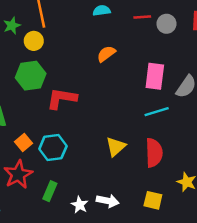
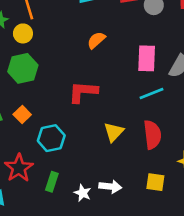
red L-shape: (62, 98) -> (83, 92), moved
orange square: (23, 143) -> (22, 114), moved

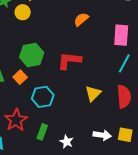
green hexagon: (23, 68) -> (32, 55), moved
cyan line: (151, 93) -> (124, 63), turned -42
white arrow: (110, 187) -> (102, 135), moved

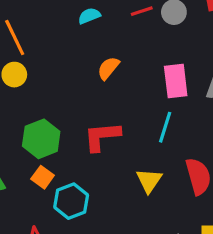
cyan line: (124, 63) -> (165, 127), moved
orange square: (20, 77) -> (43, 177), moved

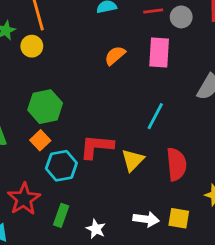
pink rectangle: (176, 81) -> (159, 53), moved
red L-shape: (102, 136) -> (97, 147), moved

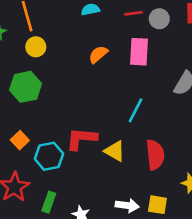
yellow circle: (32, 46) -> (36, 47), moved
green hexagon: (45, 107) -> (26, 87), moved
orange square: (40, 140) -> (20, 140), moved
yellow triangle: (133, 160) -> (115, 151), turned -45

